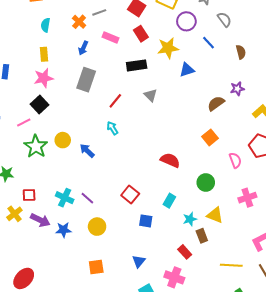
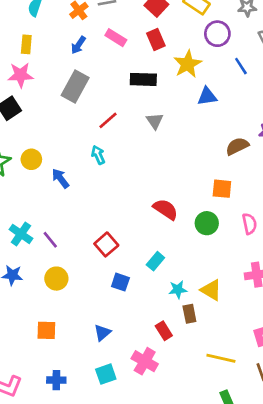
yellow star: (168, 48) -> (188, 64), turned -30
orange square: (210, 137) -> (222, 189), turned 35
green circle: (206, 183) -> (207, 223), moved

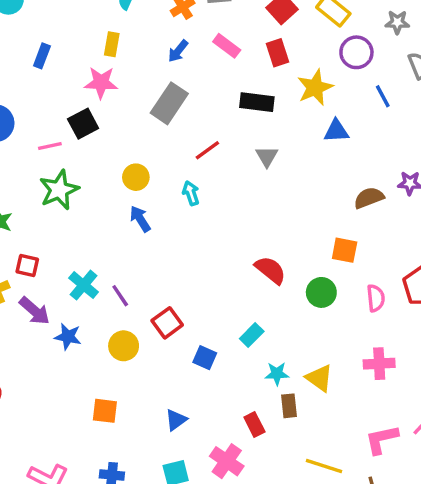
yellow circle: (31, 159) -> (136, 177), moved
red square: (106, 244) -> (167, 323), moved

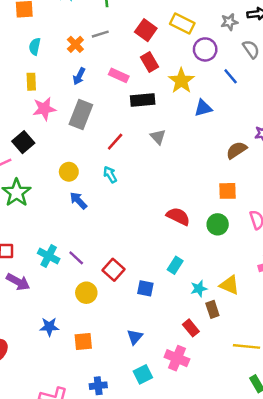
pink rectangle: (227, 46) -> (119, 75), moved
pink star: (101, 83) -> (44, 109), moved
blue star: (68, 337) -> (49, 327), moved

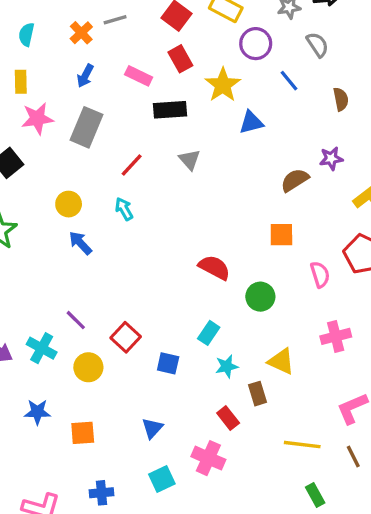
green circle: (218, 224) -> (260, 297), moved
cyan cross: (49, 256) -> (42, 348), moved
cyan star: (199, 289) -> (227, 366), moved

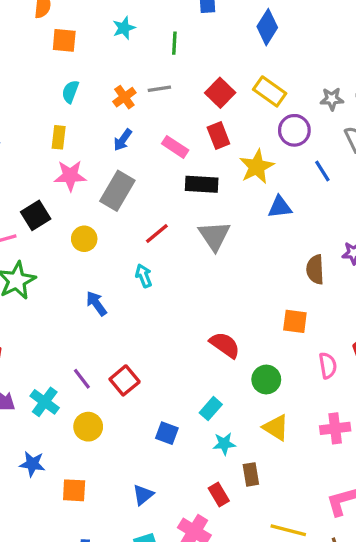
gray triangle: (190, 160) -> (214, 236), size x1.5
brown semicircle: (295, 180) -> (315, 269), turned -68
yellow circle: (69, 204) -> (84, 239), moved
red square: (126, 337) -> (125, 380), moved
yellow triangle: (281, 361) -> (276, 428), moved

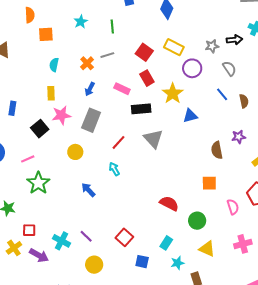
blue line: (322, 171) -> (222, 94), moved
black square: (36, 215) -> (40, 129), moved
red square: (125, 380) -> (124, 237), moved
cyan cross: (45, 402) -> (61, 241), moved

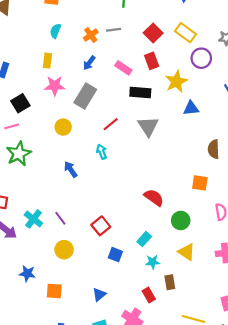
black square: (40, 129) -> (20, 103), moved

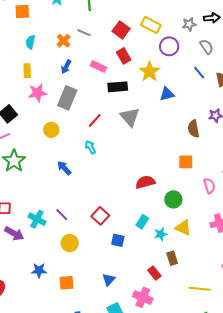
gray line: (114, 30) -> (84, 33), turned 40
red semicircle: (154, 198) -> (145, 182), turned -42
cyan star: (153, 262) -> (161, 234), moved

